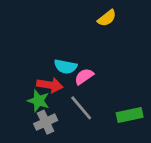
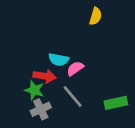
yellow semicircle: (107, 18) -> (96, 16), turned -36

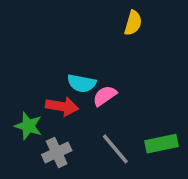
green star: (34, 90) -> (28, 126), moved
gray line: (73, 96) -> (115, 149), moved

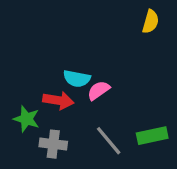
yellow semicircle: (133, 23) -> (151, 22), moved
gray cross: (57, 153) -> (53, 144), turned 32

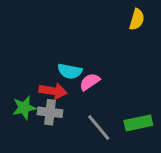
green star: (26, 119) -> (24, 108), turned -30
gray cross: (53, 144) -> (50, 112), moved

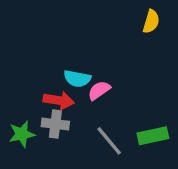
green star: (24, 108) -> (22, 134), moved

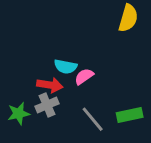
yellow semicircle: (151, 21) -> (128, 18), size x1.4
gray cross: (55, 124) -> (47, 105), turned -30

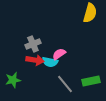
cyan semicircle: (66, 67) -> (50, 62), moved
gray cross: (47, 105) -> (33, 44), moved

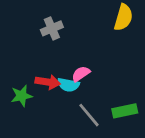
gray cross: (33, 44) -> (52, 28), moved
green star: (13, 80) -> (22, 96), moved

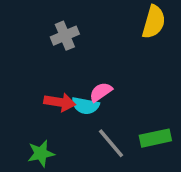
green star: (22, 96) -> (41, 153), moved

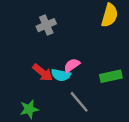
red arrow: (60, 102) -> (43, 73), turned 30
green rectangle: (155, 138) -> (111, 76), moved

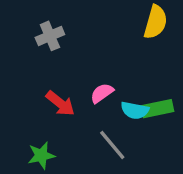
gray cross: (46, 25) -> (50, 36), moved
cyan semicircle: (61, 75) -> (135, 110), moved

